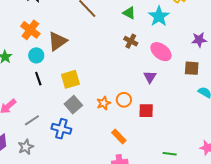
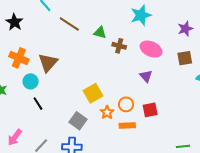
green triangle: (129, 13) -> (100, 33), moved
cyan star: (159, 16) -> (141, 15), turned 30
yellow square: (70, 79) -> (93, 93), moved
orange rectangle: (119, 136) -> (127, 125), moved, turned -35

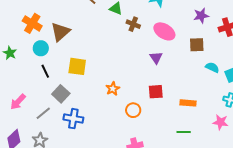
yellow square: (93, 93) -> (77, 66), moved, turned 30
orange circle: (126, 104) -> (133, 110), moved
gray square: (78, 121) -> (61, 94), moved
orange rectangle: (127, 125) -> (188, 103), moved

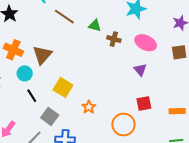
yellow square: (77, 66) -> (63, 87), turned 30
orange star: (113, 89) -> (89, 107), moved
orange circle: (133, 110) -> (123, 124), size x1.5

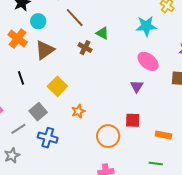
brown cross: (114, 39) -> (85, 48), moved
cyan circle: (25, 73) -> (38, 21), moved
black line: (32, 96) -> (21, 78), moved

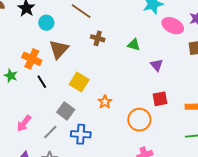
green triangle: (102, 33) -> (134, 45), moved
orange cross: (18, 38) -> (32, 59), moved
pink ellipse: (148, 61) -> (173, 26), moved

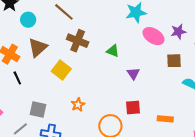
brown cross: (98, 38) -> (78, 41), size x1.5
yellow square: (79, 82) -> (61, 70), moved
gray square: (66, 111) -> (38, 110), turned -30

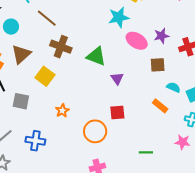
green triangle: (113, 51) -> (96, 56), size x1.5
gray square: (38, 110) -> (21, 101), moved
orange rectangle: (165, 119) -> (160, 106), moved, turned 35

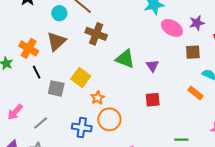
cyan circle: (11, 27) -> (59, 13), moved
green triangle: (96, 56) -> (125, 59), moved
yellow square: (45, 76) -> (81, 77), moved
orange circle: (95, 131) -> (109, 119), moved
blue cross: (35, 141) -> (82, 127), moved

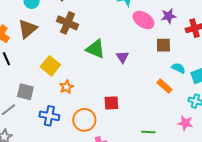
gray square: (56, 88) -> (25, 92), moved
red square: (153, 100) -> (111, 103), moved
orange circle: (109, 119) -> (84, 120), moved

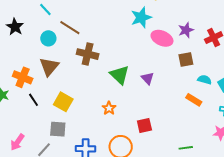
green triangle: (95, 49) -> (120, 75), turned 30
yellow square: (50, 66) -> (63, 102), moved
orange star: (66, 87) -> (109, 108), moved

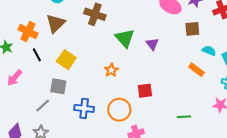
pink arrow: (17, 142) -> (15, 78), moved

